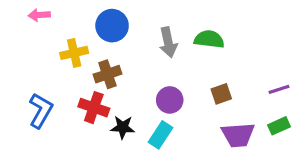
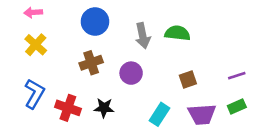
yellow cross: (74, 53) -> (36, 45), moved, turned -35
purple circle: (170, 100) -> (131, 73), moved
red cross: (94, 108) -> (68, 108), moved
cyan rectangle: (161, 135) -> (159, 114), moved

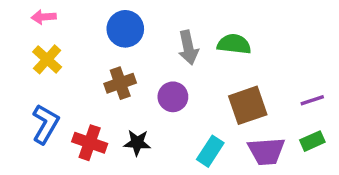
brown square: (188, 80) -> (248, 105), size x1.6

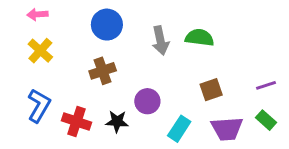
purple circle: (173, 97) -> (147, 101), moved
brown square: (248, 105) -> (211, 90), size x0.7
green rectangle: (312, 141) -> (266, 120), turned 66

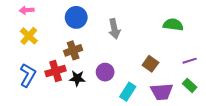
green semicircle: (199, 38) -> (173, 25), moved
brown square: (211, 90) -> (150, 64), turned -35
red cross: (76, 121) -> (56, 71), moved, turned -36
black star: (117, 121) -> (77, 78), moved

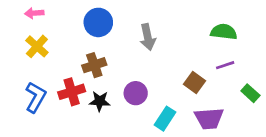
purple line: (190, 61) -> (225, 65), moved
green rectangle: (190, 85) -> (250, 93), moved

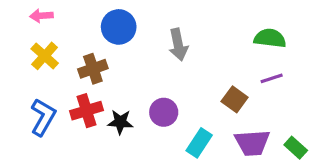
brown cross: (94, 65) -> (93, 69), moved
green rectangle: (250, 93) -> (296, 148), moved

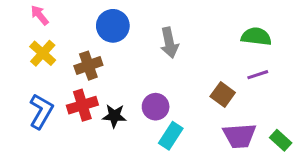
pink arrow: (41, 16) -> (40, 15), turned 55
cyan rectangle: (199, 143) -> (171, 136), moved

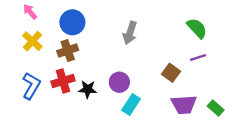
blue circle: (113, 26) -> (72, 22), moved
green semicircle: (256, 37) -> (197, 28), turned 40
gray arrow: (169, 43) -> (130, 33), turned 30

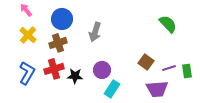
gray arrow: (130, 33) -> (95, 32), moved
purple line: (198, 58) -> (169, 68), moved
green rectangle: (216, 108) -> (187, 71), moved, turned 40

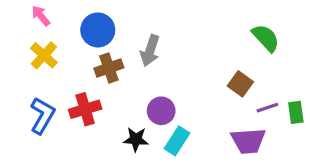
brown cross: (58, 43) -> (109, 68), moved
brown square: (146, 62) -> (240, 84), moved
black star: (75, 76) -> (136, 139), moved

